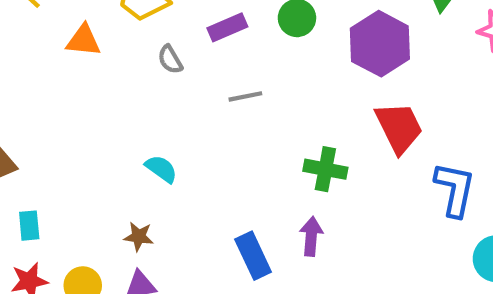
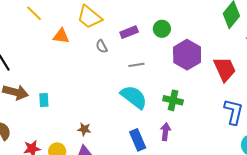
purple hexagon: (380, 44) -> (187, 55), moved
red trapezoid: (399, 127) -> (225, 69), moved
cyan semicircle: (161, 169) -> (134, 97), moved, size x1.8
cyan rectangle: (29, 226) -> (44, 100), moved

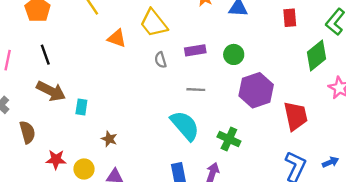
brown star: (84, 129) -> (109, 139), moved

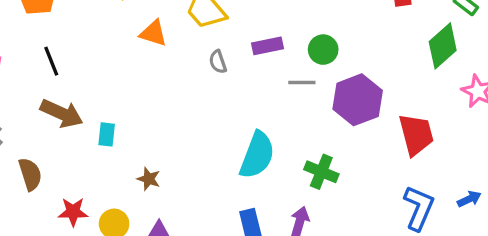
gray line: (196, 90) -> (302, 83), moved
cyan semicircle: (185, 126) -> (257, 155), turned 64

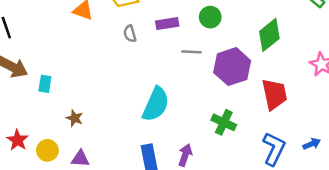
green diamond: (443, 46) -> (269, 35), moved
green circle: (323, 50) -> (210, 17), moved
green cross: (321, 172) -> (224, 122), moved
red star: (73, 212) -> (17, 140), turned 30

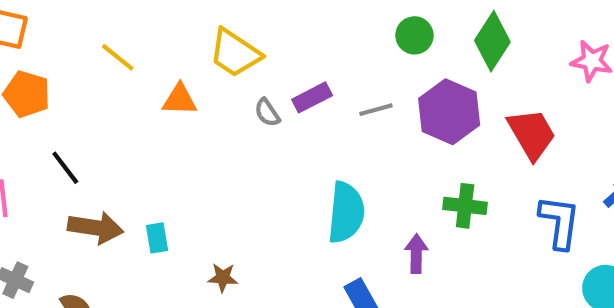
green circle: (210, 17) -> (414, 35), moved
purple rectangle: (167, 24) -> (312, 97), moved
purple arrow: (185, 155) -> (416, 254), moved

